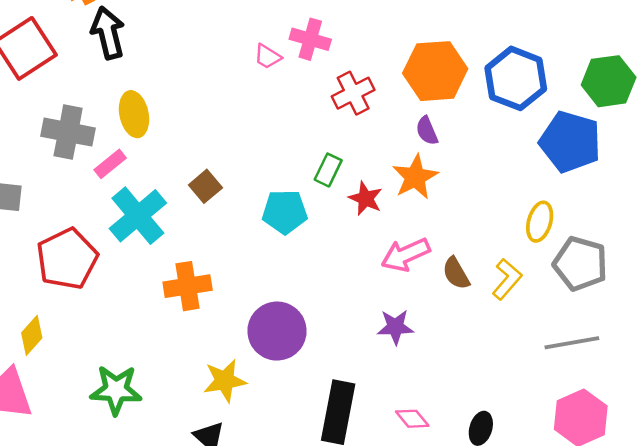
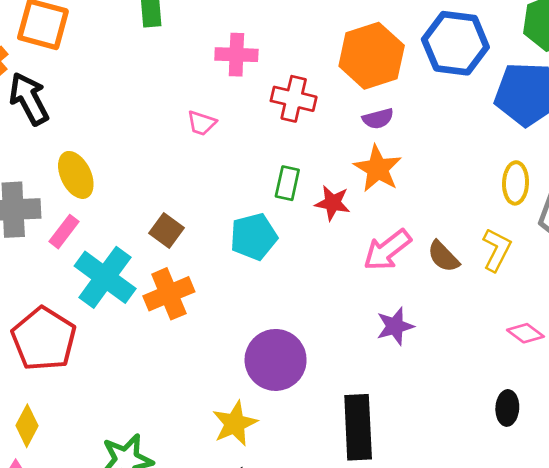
pink trapezoid: (268, 57) -> (202, 123), moved
red cross: (353, 93) -> (294, 99), turned -36
purple semicircle: (427, 131) -> (378, 119), turned -68
orange cross: (188, 286) -> (169, 294), moved
pink diamond: (412, 419) -> (525, 333), moved

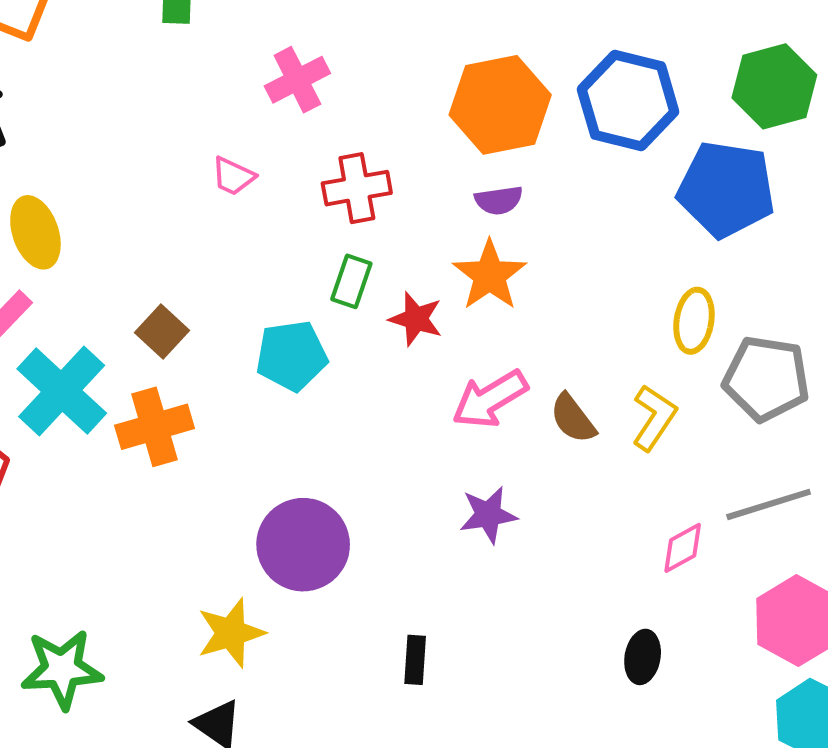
pink cross: (236, 55) -> (297, 80), turned -36
red cross: (294, 99) -> (357, 188), moved, turned -30
pink diamond: (525, 333) -> (683, 548), turned -72
black rectangle: (358, 427) -> (415, 660), size x0.5

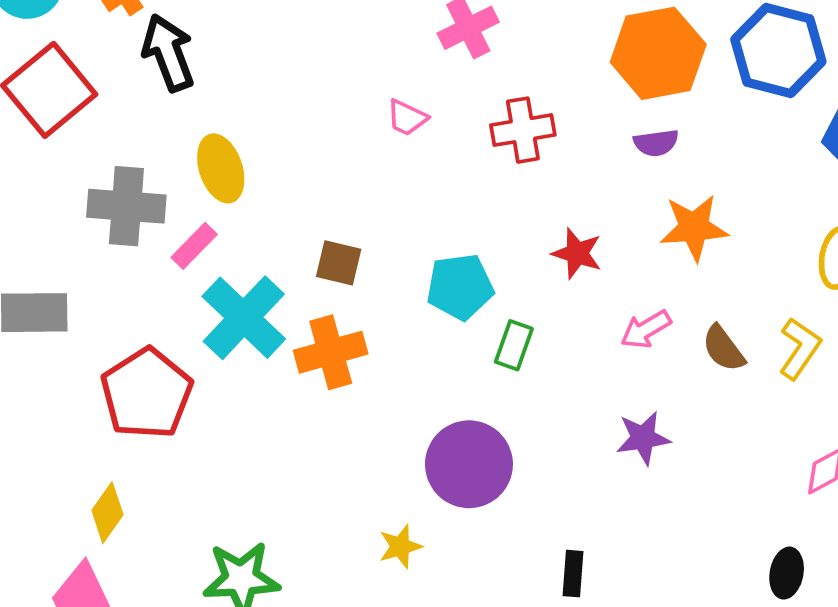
orange star: (490, 275) -> (694, 228), moved, turned 30
green rectangle: (351, 281) -> (514, 345), moved
brown square: (162, 332) -> (339, 263), turned -30
pink arrow: (490, 399) -> (646, 329), size x0.7
yellow star: (231, 633) -> (400, 546), size x0.7

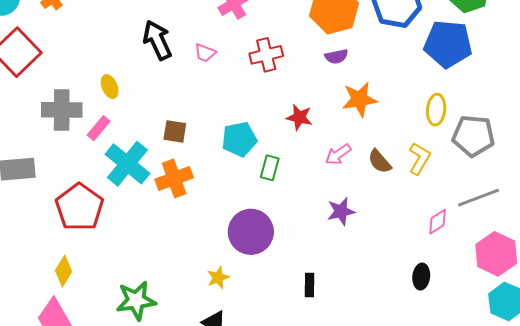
black arrow: (168, 53) -> (157, 40), moved
yellow ellipse: (221, 168) -> (110, 87), size x0.7

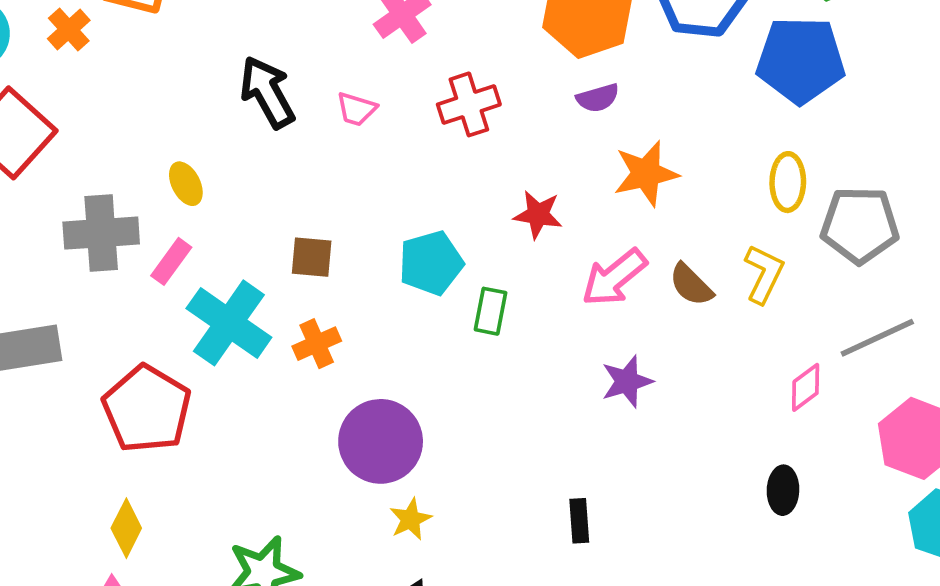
pink arrow: (338, 154) -> (614, 277), size x1.4
orange cross: (174, 178) -> (317, 344), size x0.7
purple circle: (251, 232) -> (381, 441), moved

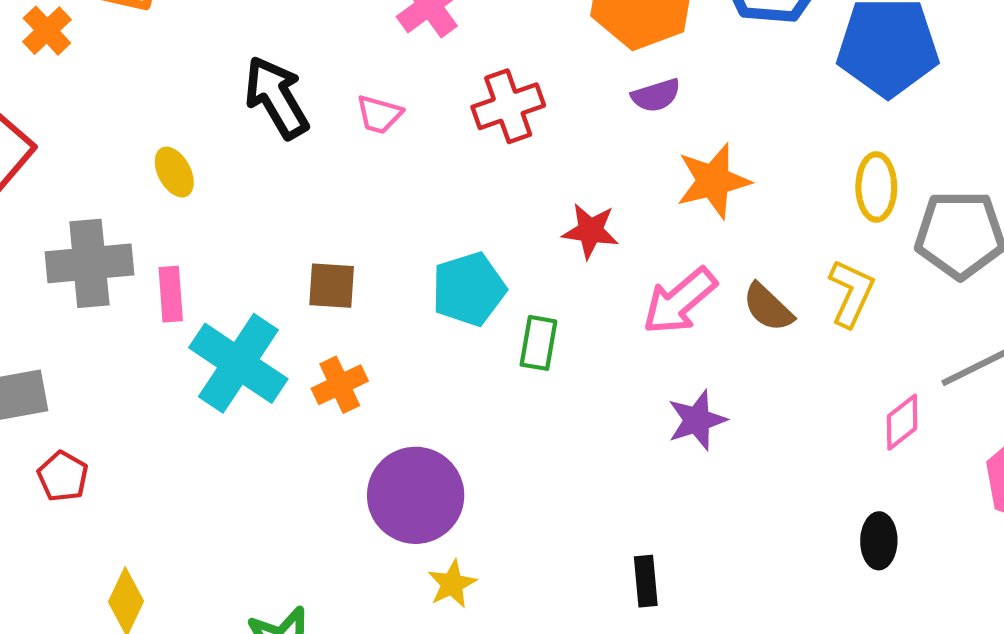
yellow ellipse: (186, 184) -> (174, 172), moved
pink rectangle: (171, 261) -> (171, 294), turned -39
red pentagon: (147, 409) -> (63, 476), moved, size x0.5

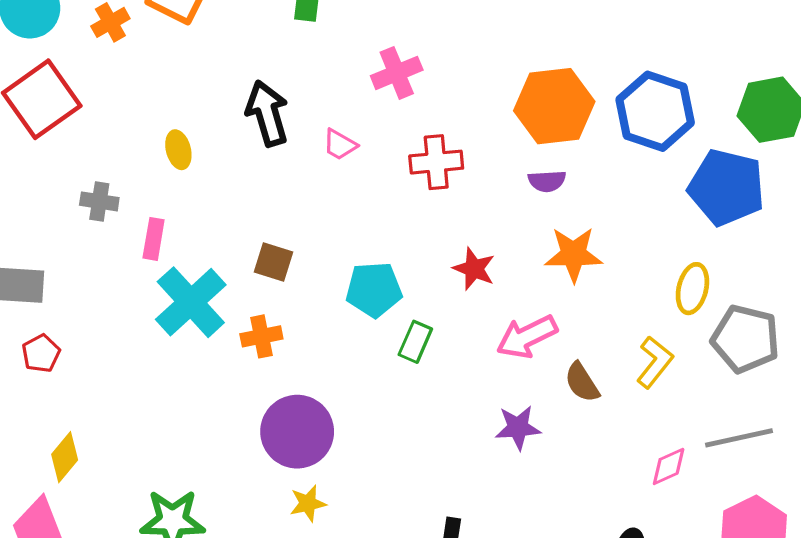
gray cross: (89, 263) -> (99, 201), size x0.6
brown semicircle: (768, 307) -> (582, 382), moved

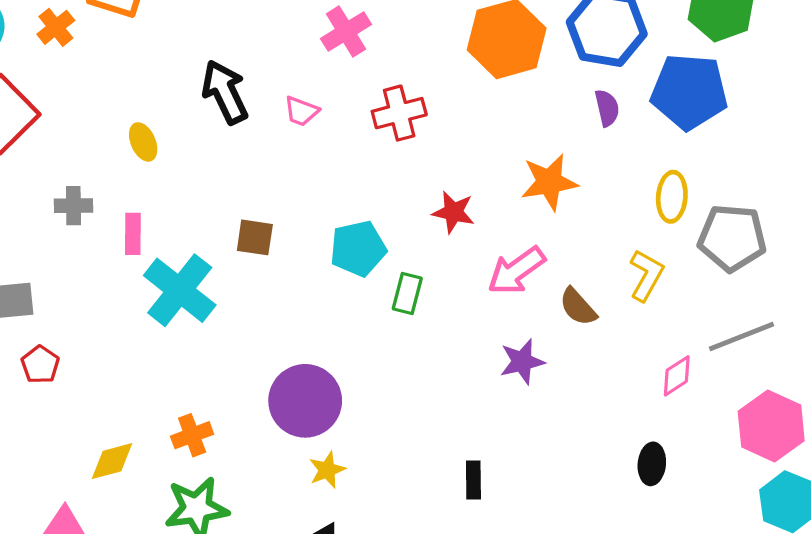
purple semicircle: (547, 181) -> (607, 108), moved, turned -90
orange cross: (261, 336) -> (192, 435), moved
yellow diamond: (65, 457) -> (112, 461), moved, turned 45

